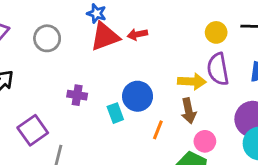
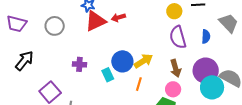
yellow arrow: (192, 81) -> (143, 61), moved, turned -30
brown arrow: (189, 111) -> (176, 68), moved

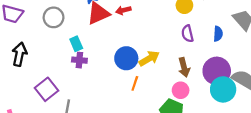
purple semicircle: (178, 37) -> (187, 34), size x0.7
black arrow: (24, 61) -> (19, 54), turned -30
cyan rectangle: (108, 75) -> (76, 44), moved
orange line: (139, 84) -> (135, 83), moved

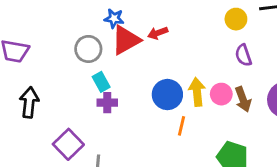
gray circle: (54, 17) -> (88, 49), moved
yellow arrow: (149, 58) -> (197, 92), turned -60
pink circle: (181, 90) -> (221, 94), moved

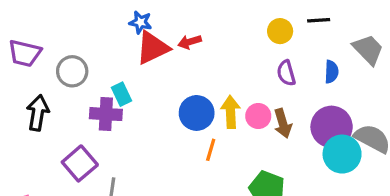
gray circle: (88, 49) -> (72, 71), moved
purple cross: (107, 103) -> (106, 114), moved, size x1.4

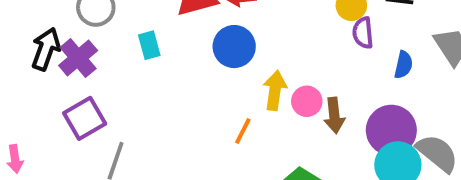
purple semicircle: (286, 73) -> (363, 33), moved
blue circle: (197, 113) -> (234, 47), moved
purple cross: (106, 114) -> (78, 58), moved, turned 36

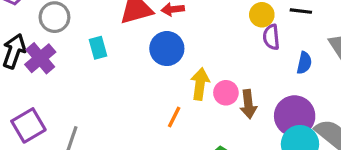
purple square: (85, 118) -> (28, 125), moved

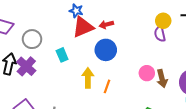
purple semicircle: (271, 37) -> (160, 34), moved
yellow arrow: (200, 84) -> (88, 78), moved
orange line: (174, 117) -> (107, 86), moved

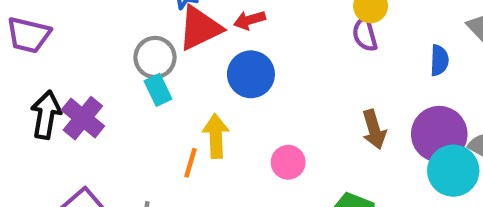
gray circle: (32, 39) -> (155, 57), moved
pink circle: (147, 73) -> (288, 162), moved
orange line: (107, 86) -> (190, 163), moved

